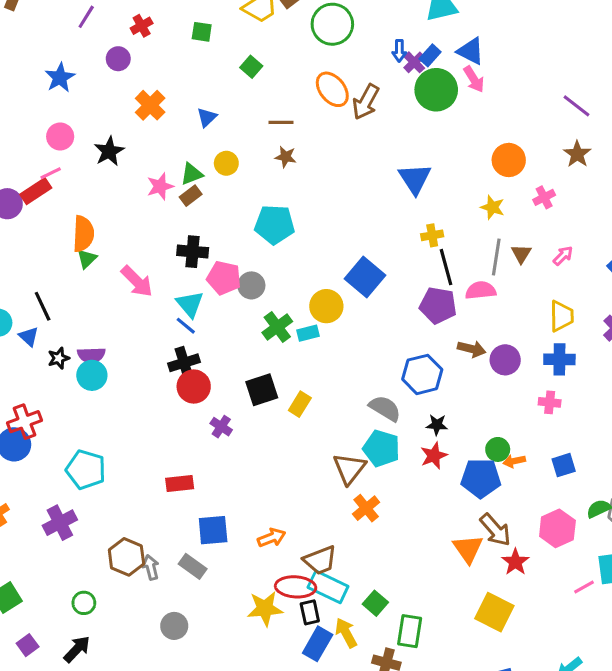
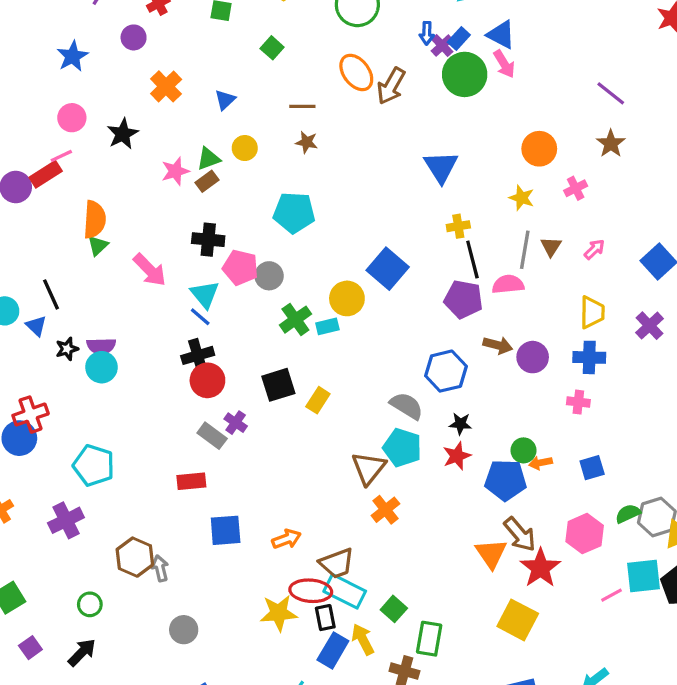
red star: (515, 562) -> (540, 568), size x1.4
gray rectangle: (193, 566) -> (212, 436), moved

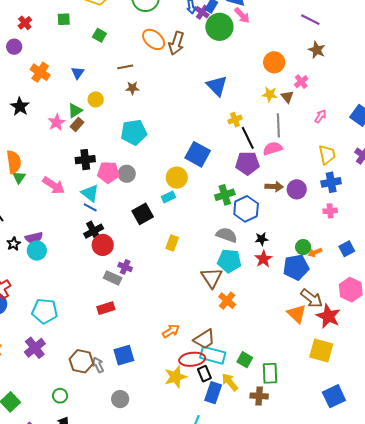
brown triangle: (551, 247) -> (287, 97), moved
green cross: (295, 320) -> (225, 195), moved, turned 30
black square: (278, 385) -> (143, 214), moved
blue square: (226, 530) -> (124, 355), moved

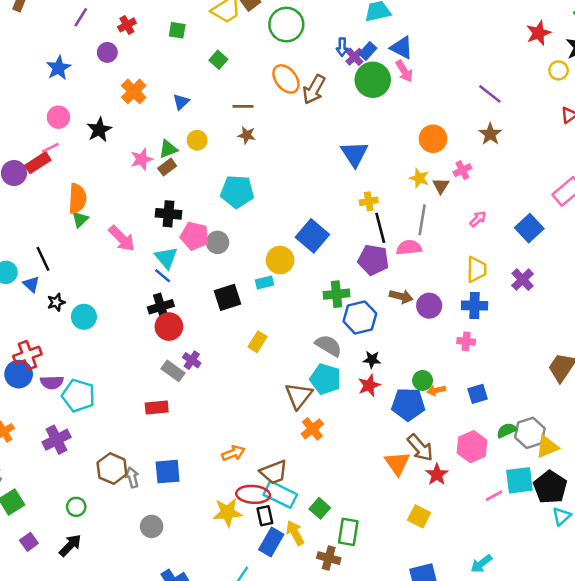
purple semicircle: (34, 238) -> (52, 382), moved
red star: (328, 316) -> (437, 475), size x0.7
yellow square: (321, 351) -> (419, 516), size x0.7

